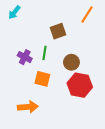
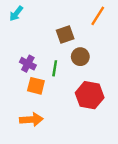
green line: (44, 53) -> (55, 68), moved
brown circle: (71, 62) -> (80, 57), moved
orange square: (42, 79) -> (36, 86), moved

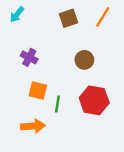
brown square: (65, 35) -> (68, 18), moved
purple cross: (28, 64) -> (29, 57), moved
green line: (55, 68) -> (57, 104), moved

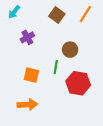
brown square: (68, 18) -> (57, 15), turned -35
purple cross: (29, 57) -> (27, 37), moved, turned 32
green line: (57, 104) -> (56, 67), moved

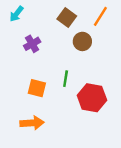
brown circle: (70, 50) -> (82, 41), moved

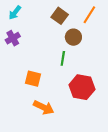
purple cross: (32, 44) -> (13, 38), moved
green line: (66, 79) -> (63, 58), moved
orange arrow: (32, 123) -> (44, 107), moved, turned 30

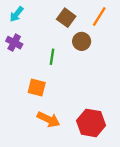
purple cross: (13, 38) -> (14, 43), turned -32
green line: (63, 58) -> (52, 57), moved
red hexagon: (82, 87) -> (91, 123), moved

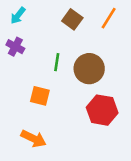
brown circle: (82, 41) -> (89, 69), moved, size x1.5
orange arrow: (48, 119) -> (33, 139), moved
red hexagon: (91, 123) -> (102, 110), moved

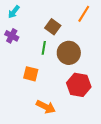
brown square: (72, 19) -> (53, 27), moved
orange arrow: (33, 139) -> (46, 107), moved

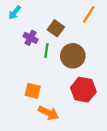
purple cross: (12, 36) -> (31, 38), moved
orange square: (31, 74) -> (33, 91), moved

